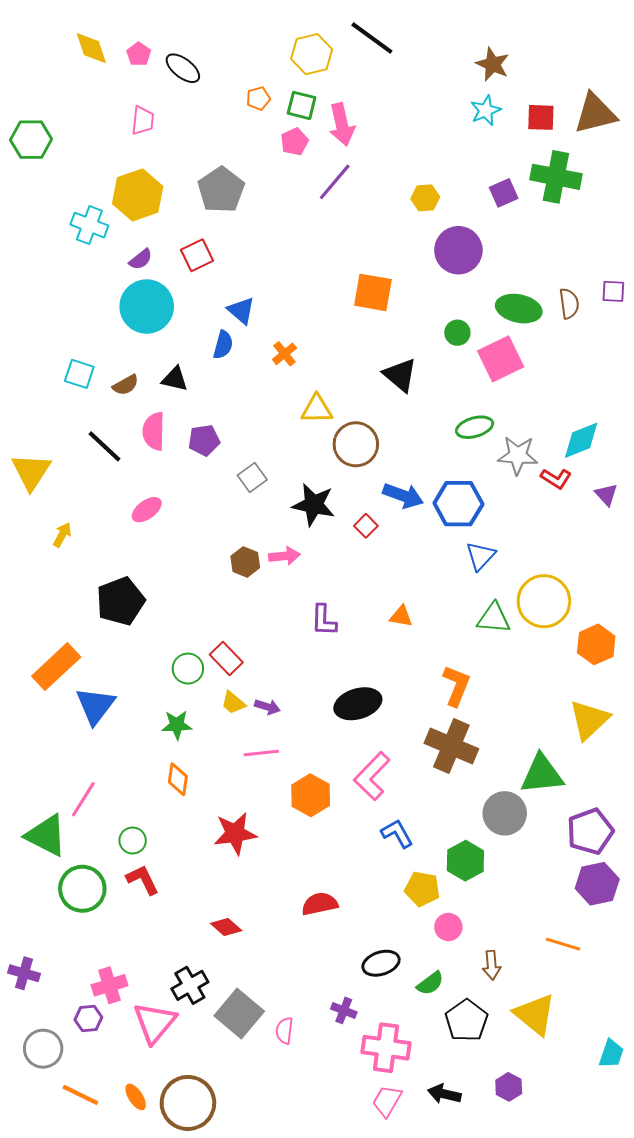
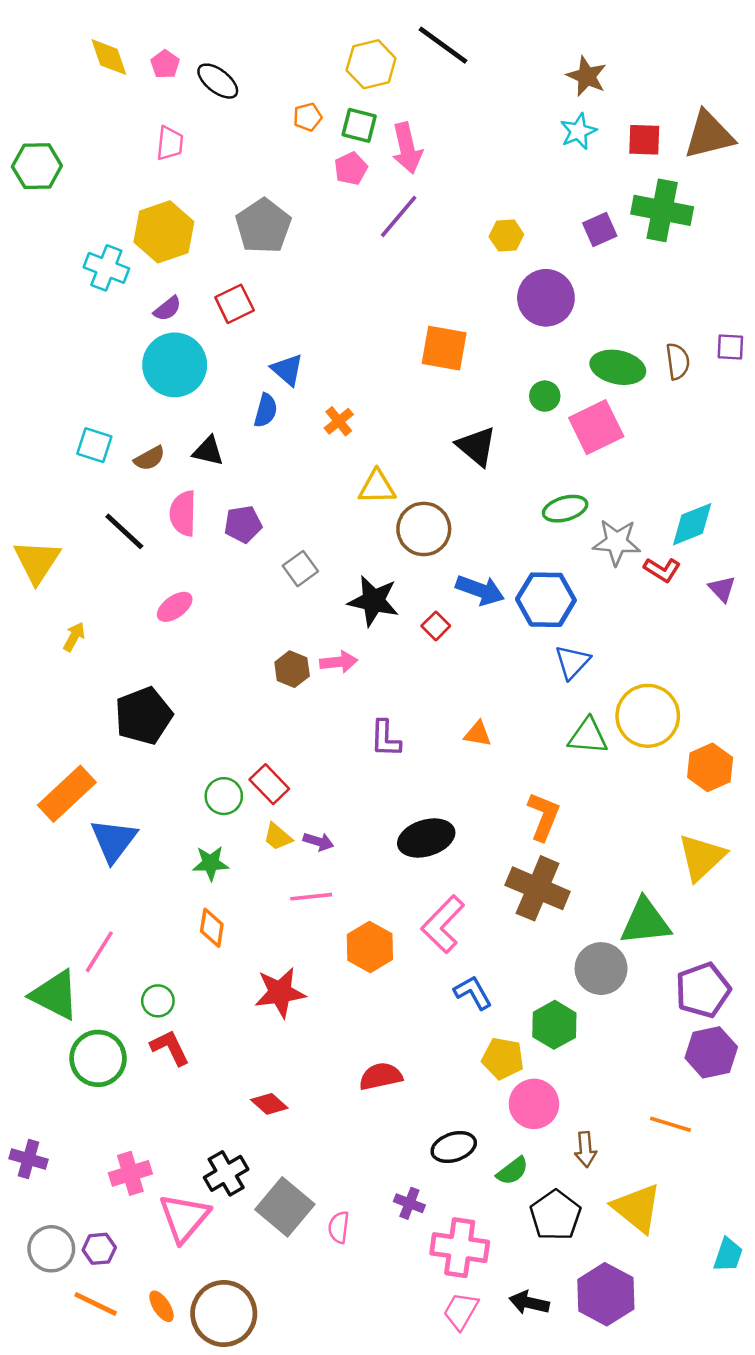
pink circle: (448, 927) -> (534, 1104), size x1.5
purple hexagon: (88, 1019) -> (99, 1249), moved
purple hexagon: (509, 1087) -> (606, 1294), size x1.8

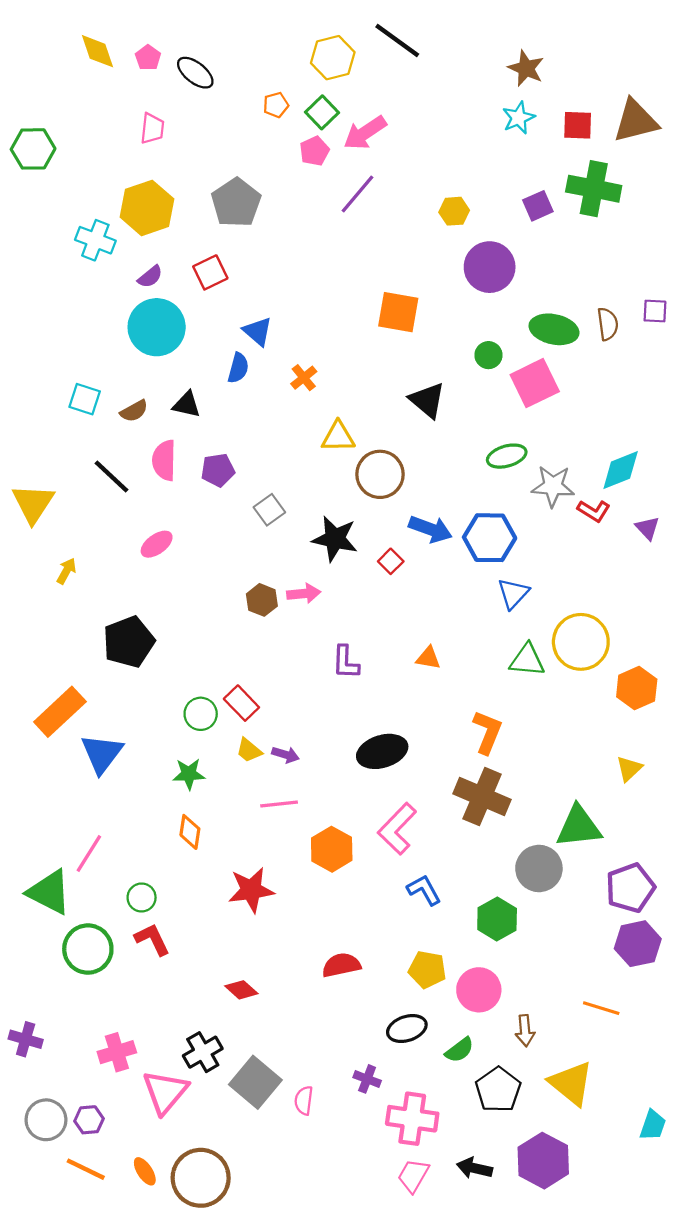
green square: (359, 125) -> (322, 112), turned 32
pink arrow: (407, 148) -> (365, 133), turned 69
yellow triangle: (702, 857) -> (629, 769), size x0.6
yellow pentagon: (503, 1058) -> (427, 969), moved

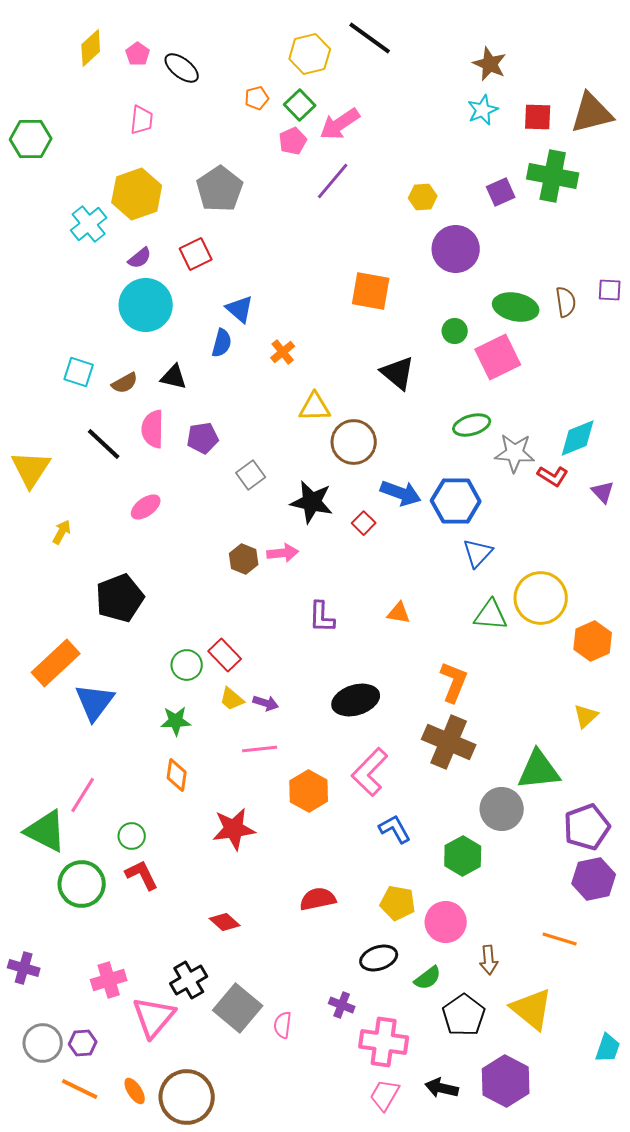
yellow diamond: (98, 51) -> (91, 48), turned 66
cyan cross: (95, 240) -> (89, 224), turned 30

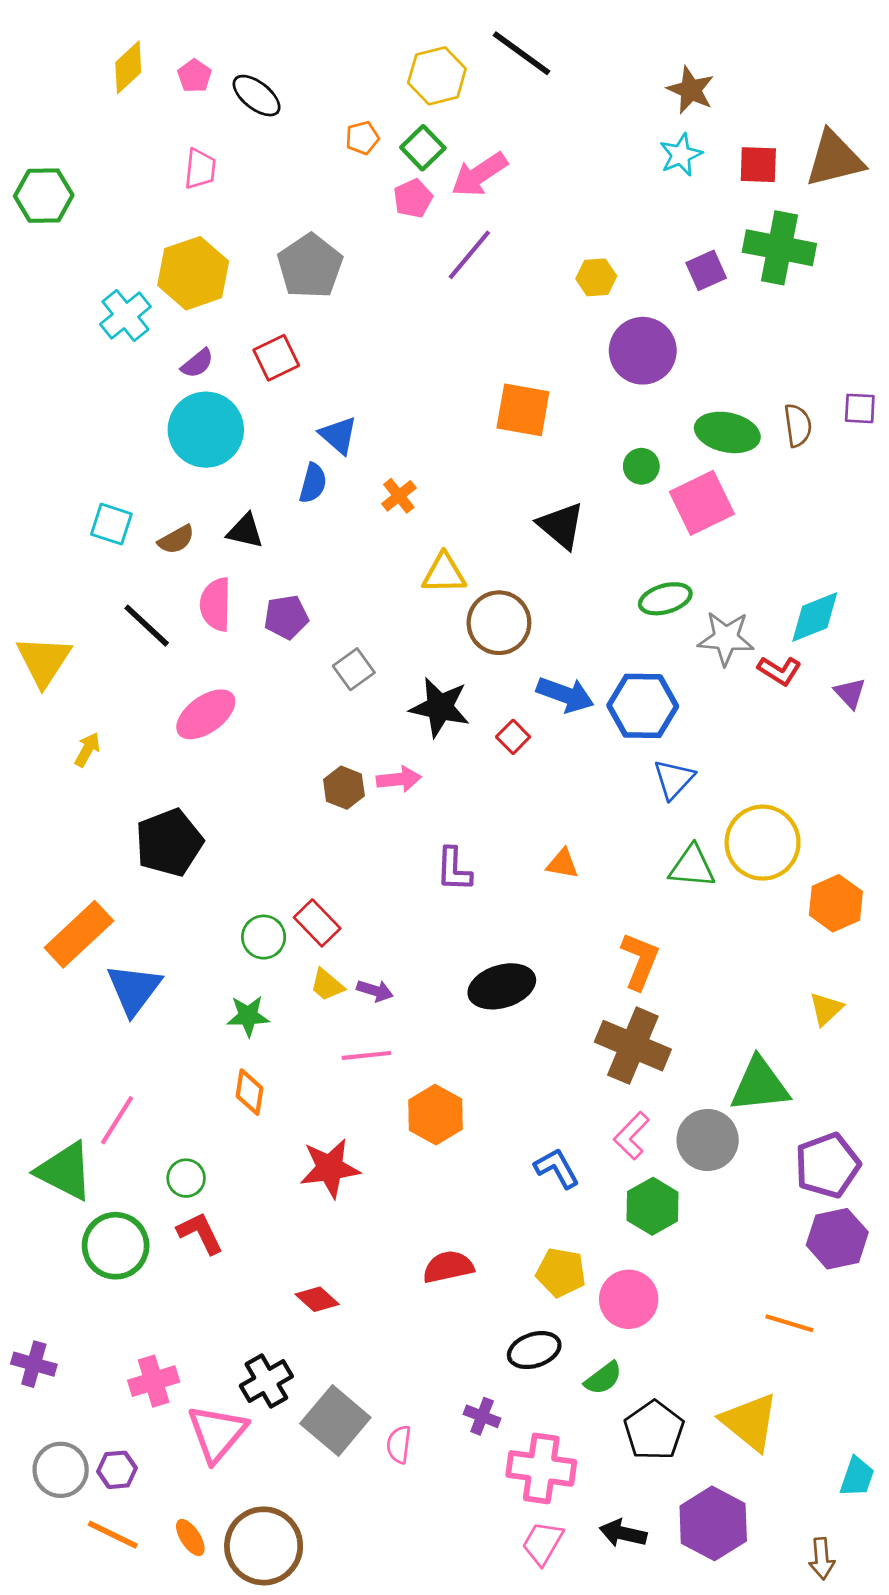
pink ellipse: (146, 507) -> (206, 714), size x1.4
pink L-shape: (370, 772) -> (631, 1136), moved, size x0.7
brown arrow: (489, 960) -> (822, 1559), moved

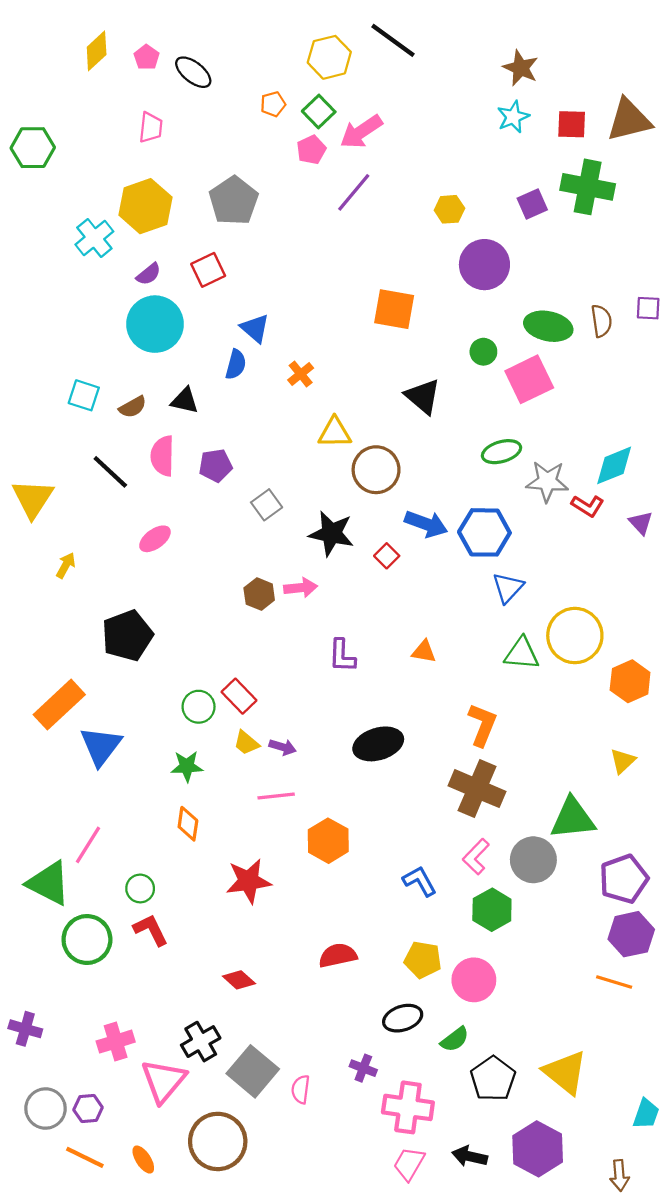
pink ellipse: (206, 714) -> (155, 539), size x0.7
orange line: (789, 1323) -> (614, 982), moved
brown circle: (264, 1546) -> (218, 1141), moved

